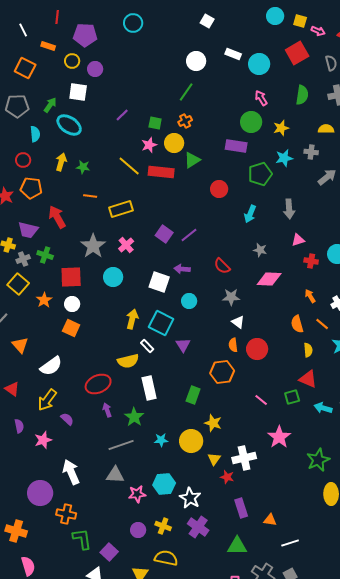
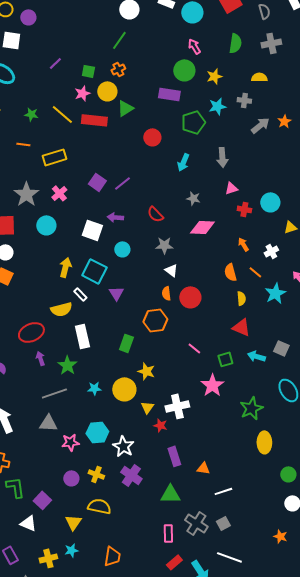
green star: (83, 167) -> (31, 114), moved
green square: (292, 397) -> (225, 359), moved

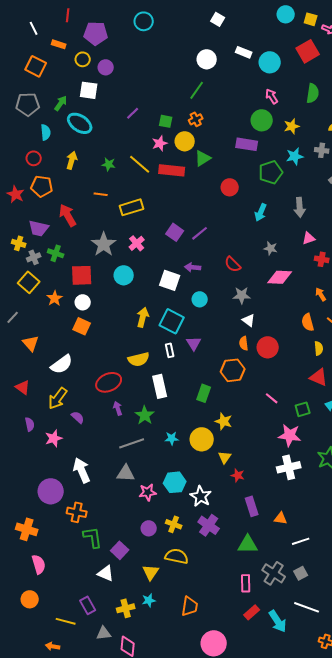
white rectangle: (80, 294) -> (170, 350), moved, turned 32
pink star: (212, 385) -> (290, 435), turned -30
white cross: (177, 406) -> (289, 467), moved

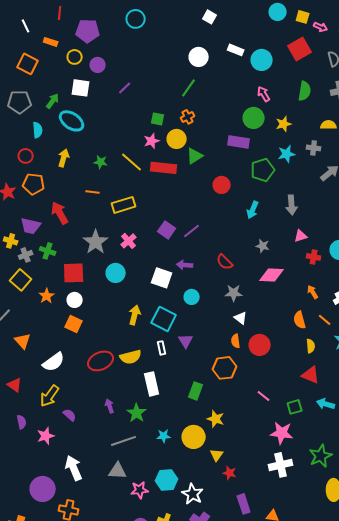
purple line: (133, 113) -> (125, 88), moved
red ellipse: (109, 382) -> (101, 361), moved

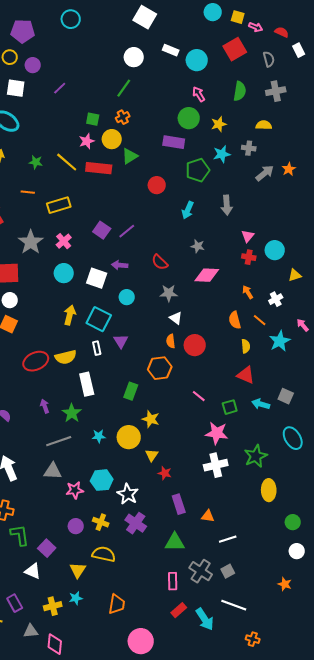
white square: (210, 17) -> (145, 17), size x1.6
pink triangle: (301, 236) -> (248, 236), moved, turned -32
cyan circle: (116, 273) -> (64, 273), moved

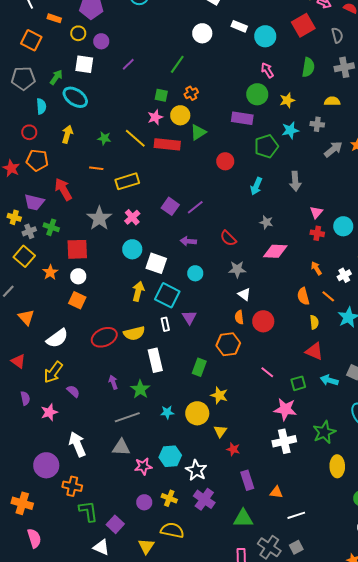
green line: (124, 88) -> (177, 64), moved
white square: (97, 278) -> (156, 263), moved

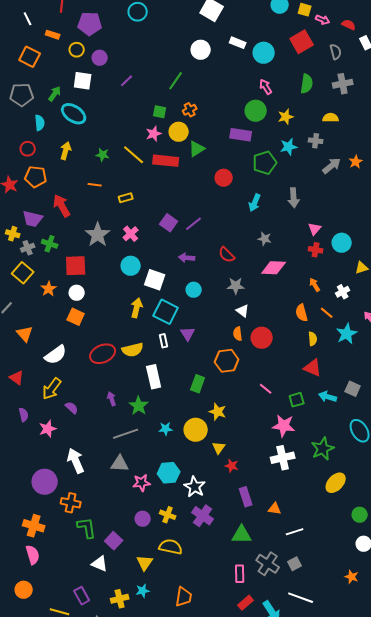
yellow rectangle: (127, 181) -> (126, 198), size x0.6
yellow ellipse: (337, 466) -> (336, 483), turned 45
orange cross: (22, 503) -> (34, 526), moved

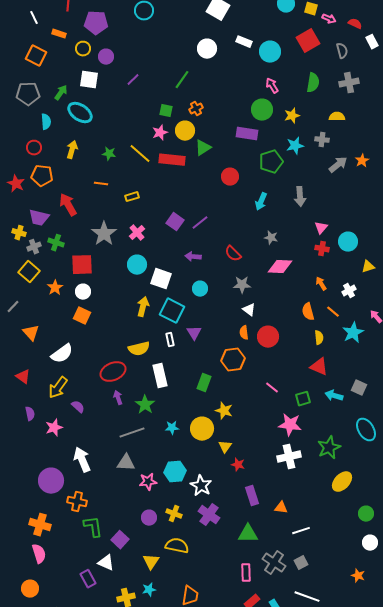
red ellipse: (103, 354) -> (113, 372), moved
purple rectangle: (82, 596) -> (88, 579), moved

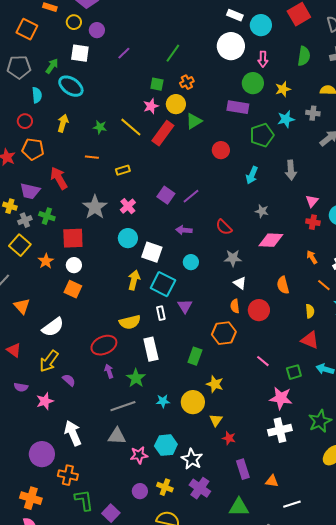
white circle: (207, 49) -> (231, 46), moved, size x1.4
pink arrow: (272, 86) -> (263, 59), turned -147
red rectangle: (172, 160) -> (163, 133), turned -60
orange semicircle: (308, 312) -> (283, 285), moved
purple semicircle: (30, 414) -> (21, 387), turned 112

